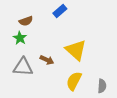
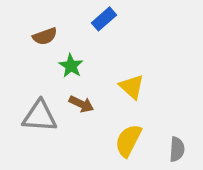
green star: (20, 38) -> (71, 66), moved
yellow triangle: (76, 50) -> (132, 87), size x0.7

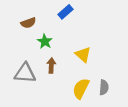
brown arrow: (81, 104) -> (51, 66), turned -112
gray semicircle: (177, 149) -> (104, 87), moved

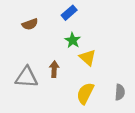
green star: (45, 41) -> (73, 40), moved
gray semicircle: (104, 87) -> (120, 92), moved

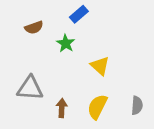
green star: (73, 40) -> (66, 43), moved
brown arrow: (54, 69) -> (62, 108), moved

